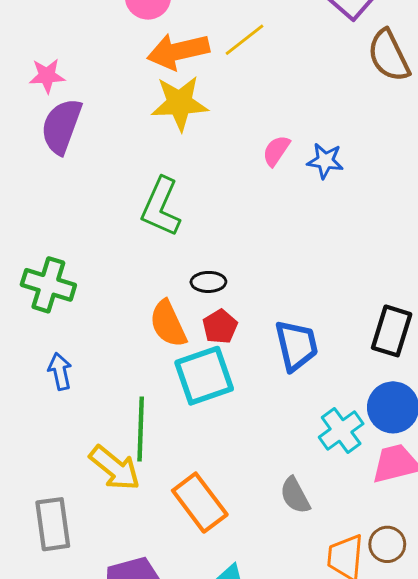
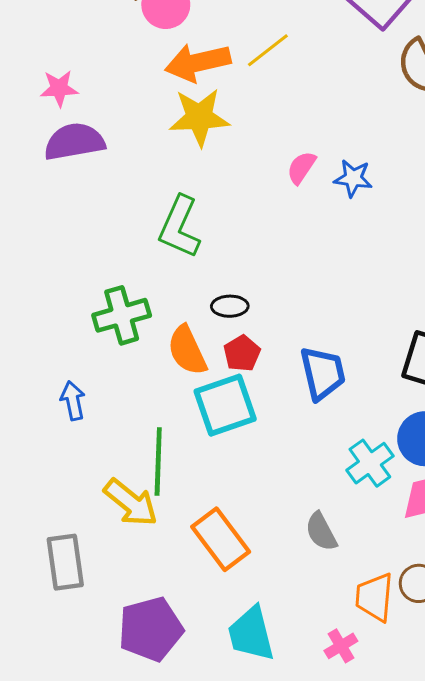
purple semicircle: (61, 126) -> (74, 142), turned 60
green cross: (48, 285) -> (122, 315), moved, turned -33

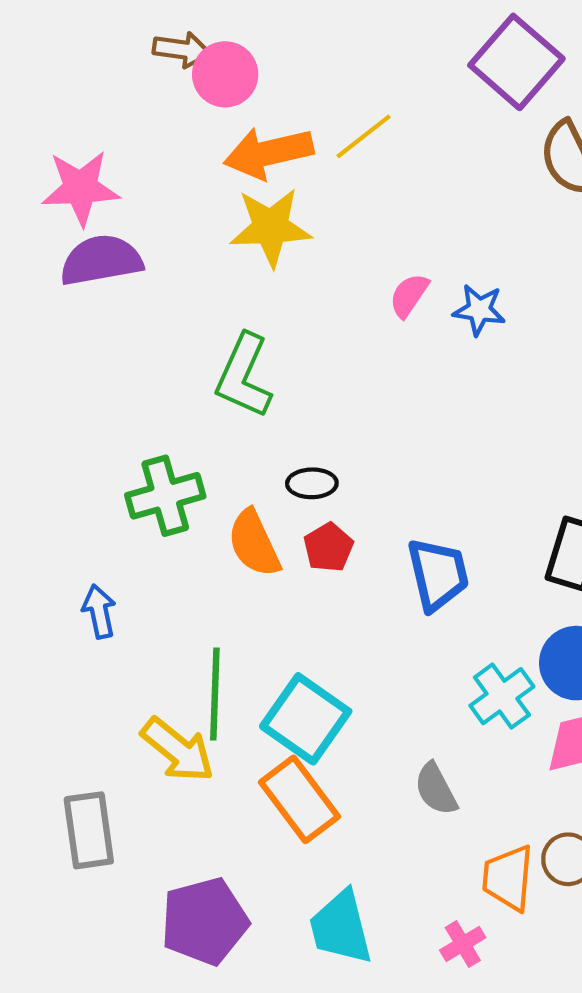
pink star: (59, 88) -> (81, 188), size x1.5
cyan square: (225, 405) -> (306, 719), moved, turned -36

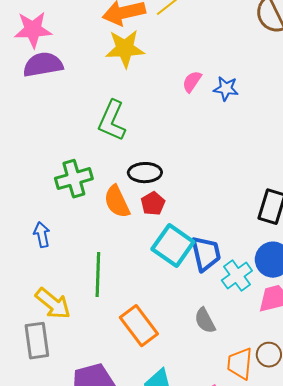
black ellipse: (312, 483) -> (145, 173), size x1.4
blue trapezoid: (438, 574) -> (206, 254), moved
cyan square: (306, 719) -> (173, 246), moved
yellow arrow: (178, 750) -> (53, 304), moved

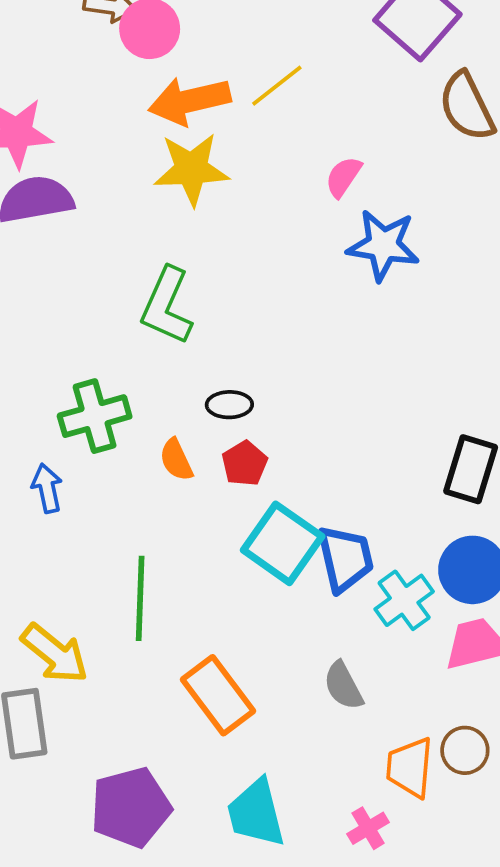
pink semicircle: (192, 82) -> (343, 177), moved
blue star: (226, 89) -> (383, 245), size x1.5
black ellipse: (145, 173) -> (229, 405), size x0.7
orange semicircle: (117, 202) -> (176, 460), size x0.7
blue arrow: (42, 235) -> (47, 488), moved

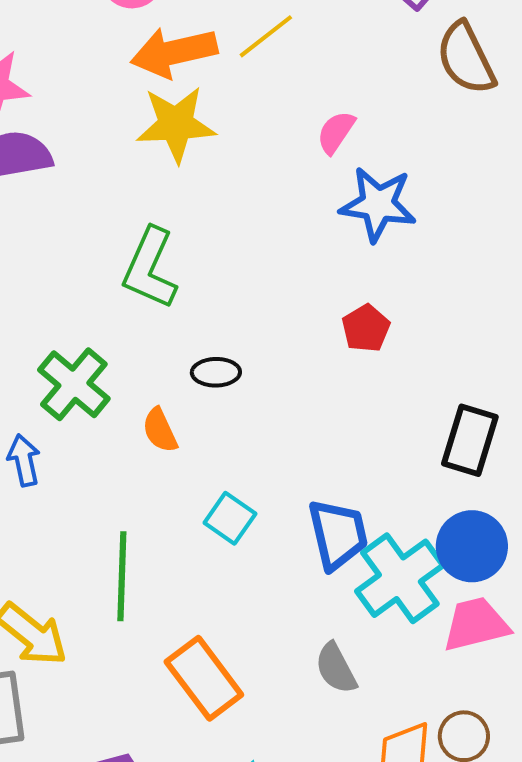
green cross: (95, 416) -> (74, 384), turned -34
red pentagon: (245, 464) -> (366, 328), moved
cyan square: (283, 543) -> (230, 518), moved, size x0.6
cyan cross: (404, 600) -> (400, 578), size x1.4

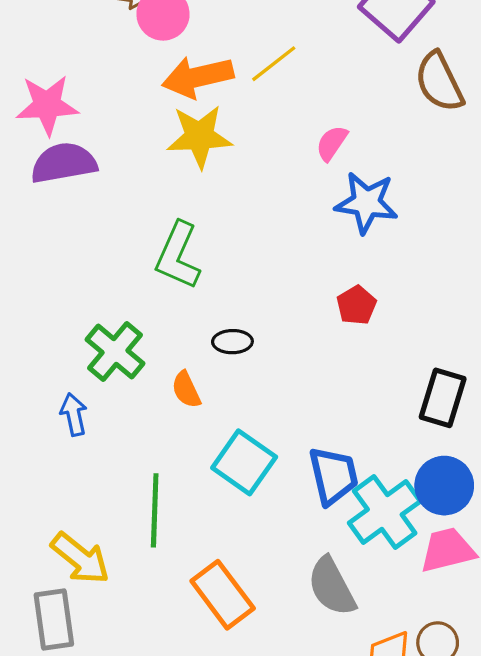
cyan square: (230, 518) -> (244, 462), size x1.5
gray semicircle: (336, 668) -> (332, 586), size x1.4

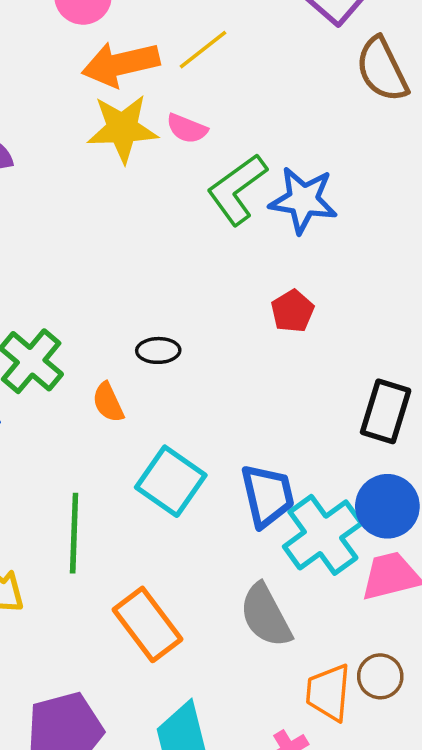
pink semicircle: (332, 143) -> (187, 128), moved, turned -102
green L-shape: (178, 256) -> (237, 189), moved, turned 30

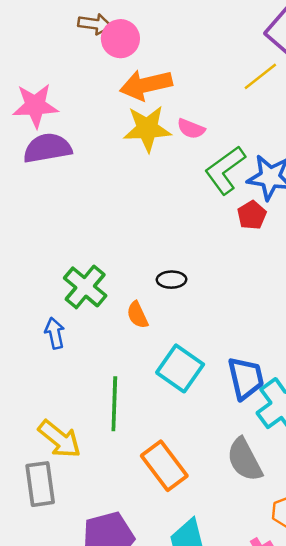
yellow line: (203, 50) -> (260, 76), moved
red pentagon: (293, 311) -> (252, 215), moved

